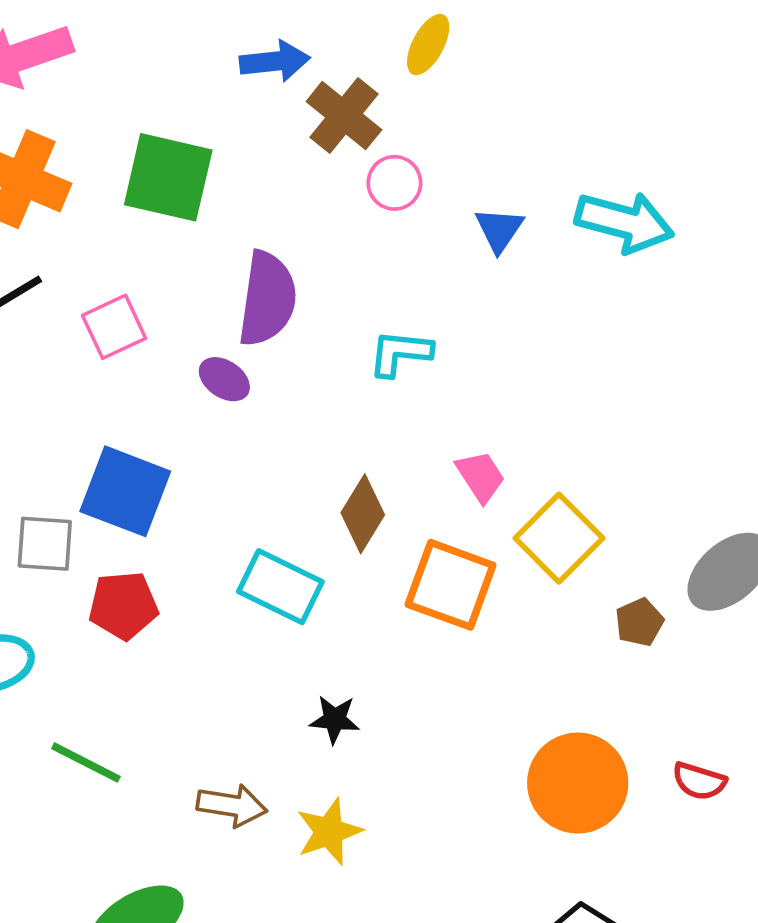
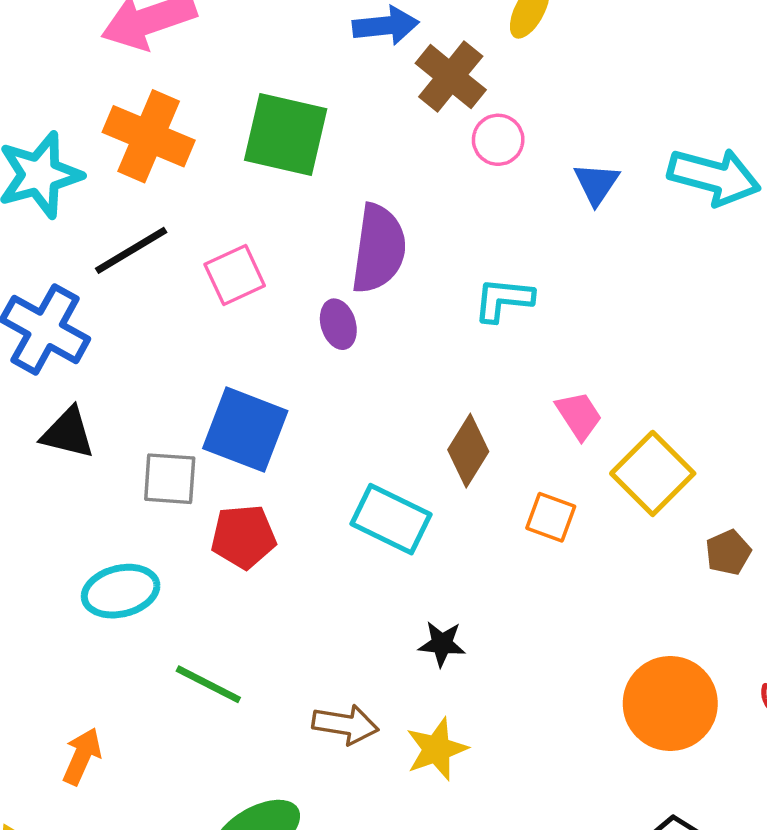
purple ellipse: (224, 379) -> (338, 324), turned 39
orange square: (451, 585) -> (551, 517), size x0.6

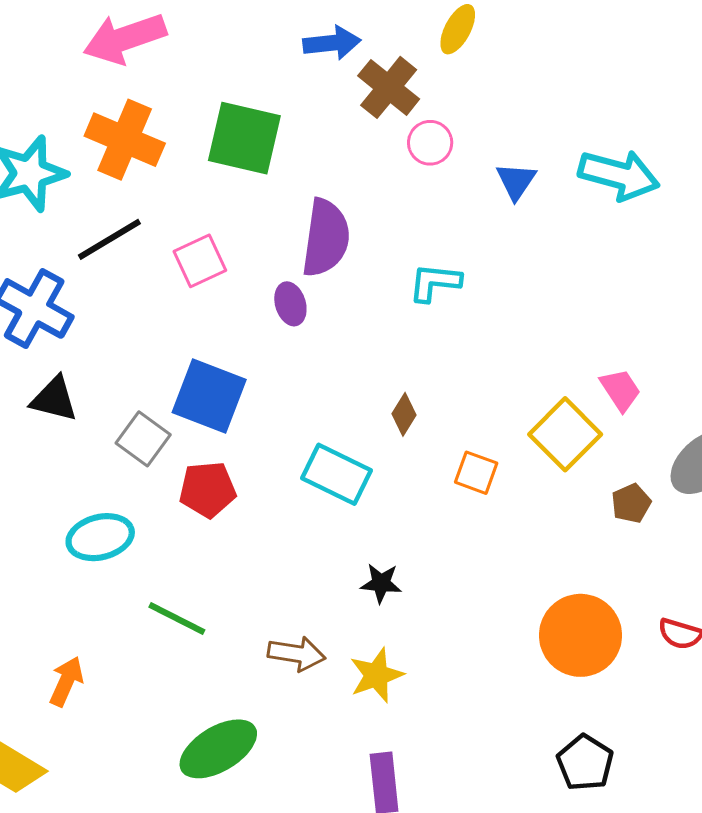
pink trapezoid: (579, 415) -> (620, 390), moved
brown diamond: (468, 451) -> (404, 414), size x0.7
gray square: (170, 479) -> (143, 439), turned 32

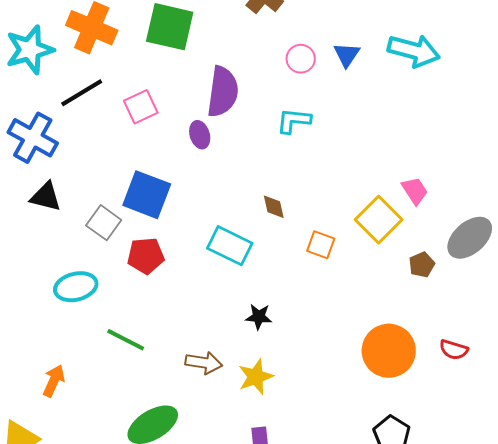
pink circle: (430, 143) -> (301, 59), moved
brown diamond: (404, 414) -> (274, 207), turned -44

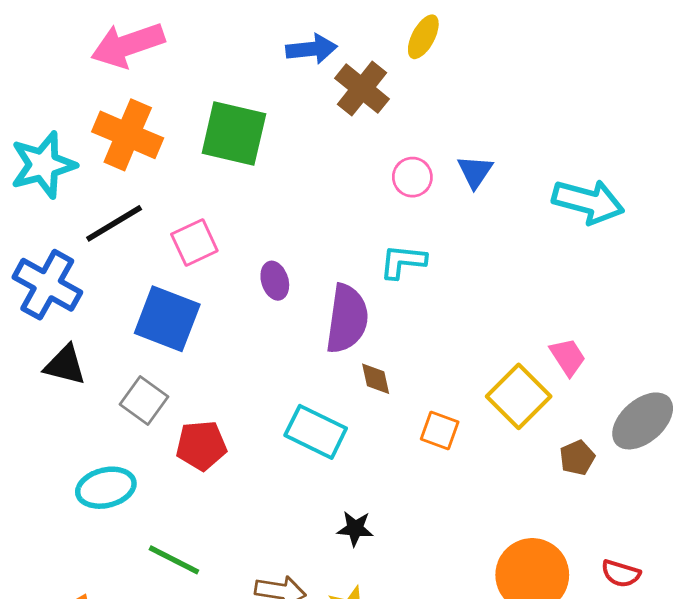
cyan arrow: (414, 51) -> (588, 202), moved
purple semicircle: (223, 92) -> (347, 319), moved
blue square: (147, 195) -> (167, 319), moved

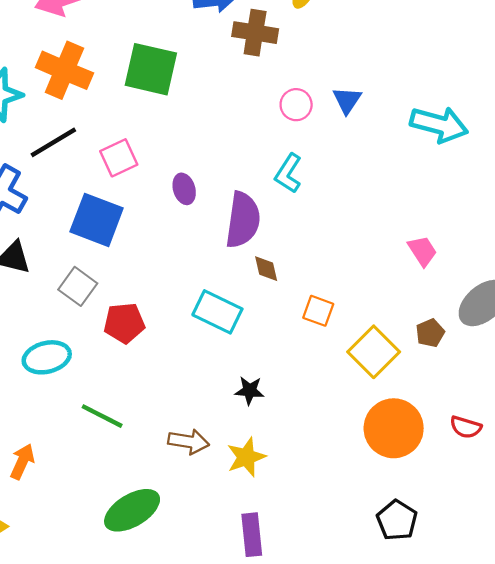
brown cross: (362, 89) -> (255, 33), turned -30
cyan L-shape: (403, 262) -> (288, 173), turned -63
yellow square: (519, 396) -> (374, 352), moved

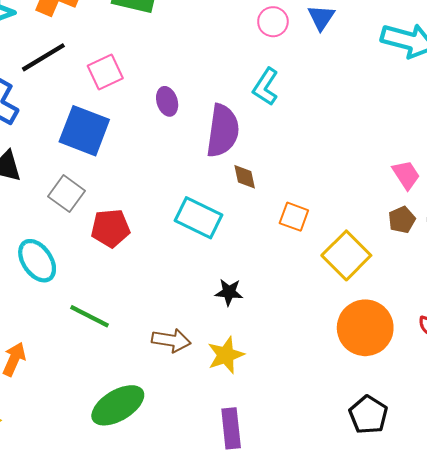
pink trapezoid: (422, 251) -> (406, 175), moved
brown pentagon: (430, 333) -> (402, 220), moved
cyan ellipse: (47, 357) -> (37, 261), turned 69

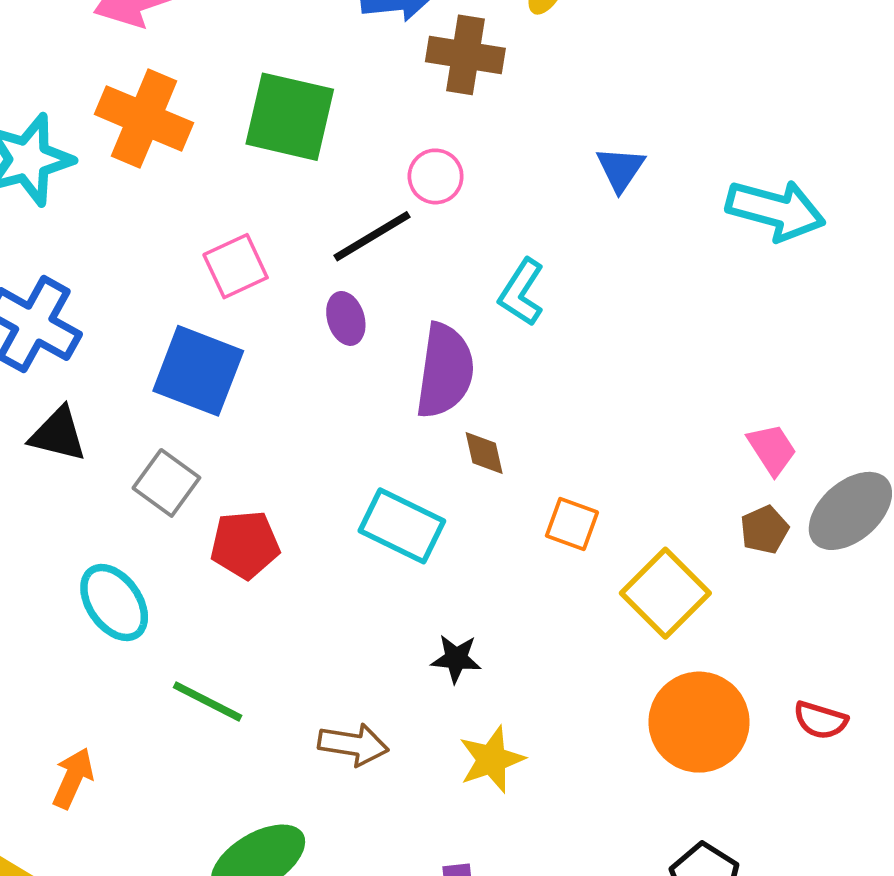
pink circle: (273, 22) -> (436, 176), moved
black line: (43, 57) -> (372, 236), moved
yellow star: (226, 355) -> (492, 759), moved

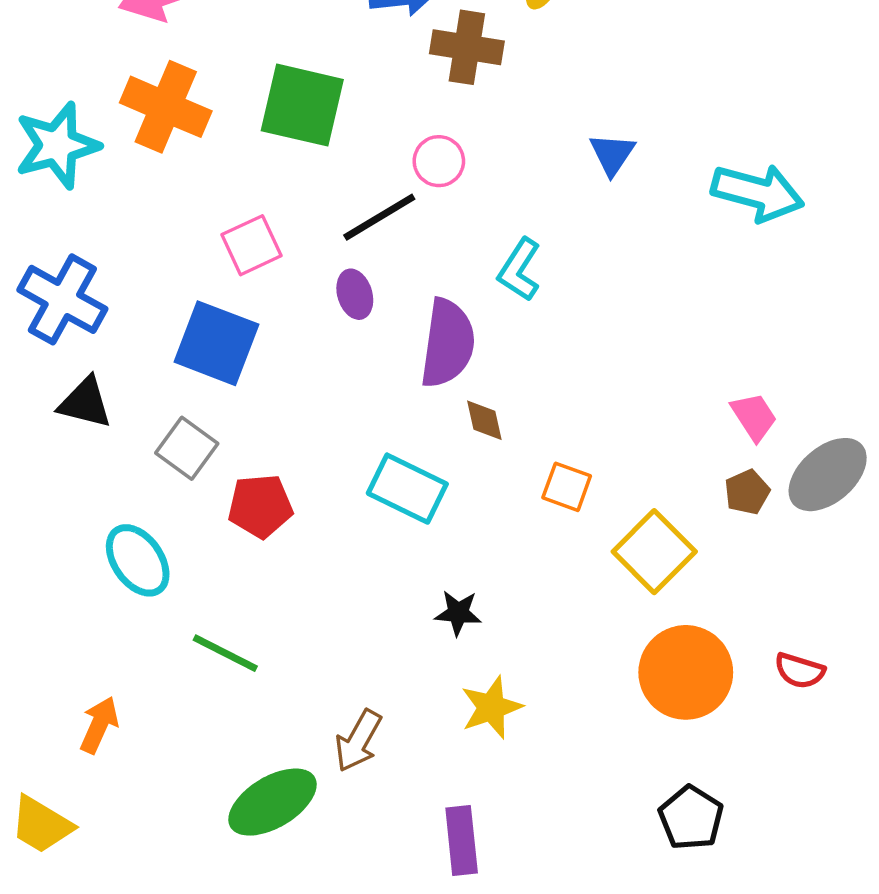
brown arrow: (353, 745) -> (358, 741), moved, turned 110

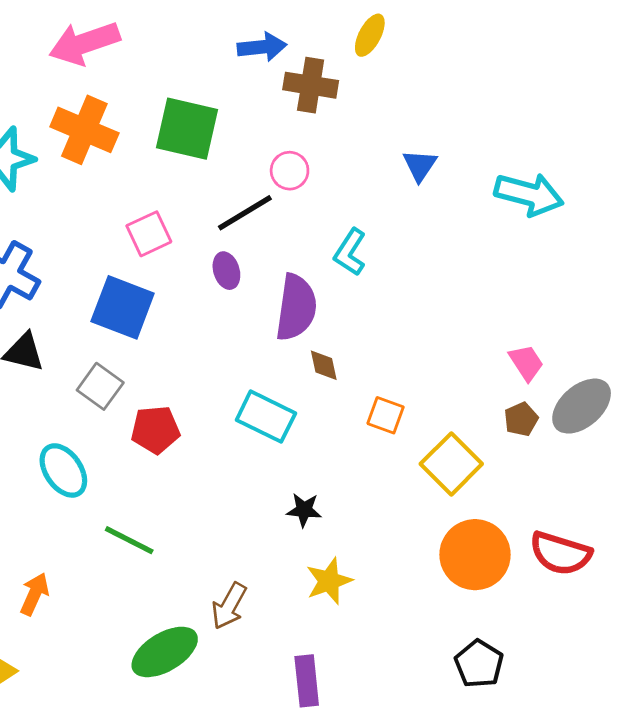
red semicircle: (800, 671) -> (560, 553), size x1.6

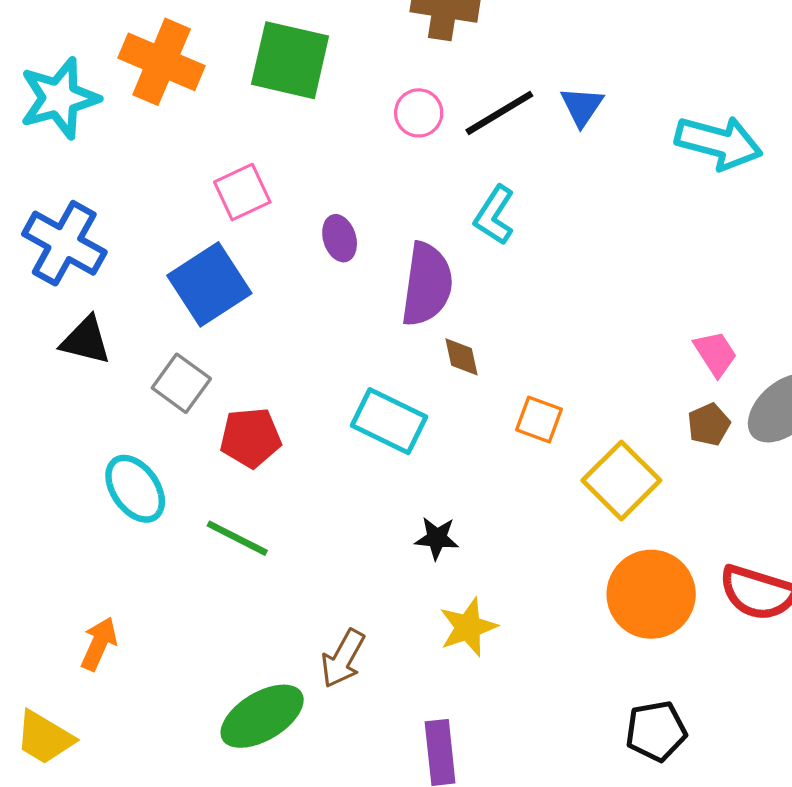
black line: (245, 213) -> (499, 113), moved
blue square: (123, 307) -> (209, 284), turned 36
green line: (129, 540) -> (237, 538), moved
black pentagon: (479, 664) -> (656, 731), turned 30

